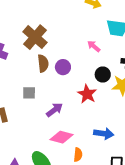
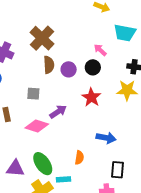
black circle: (103, 74) -> (93, 67), moved
pink diamond: (62, 137) -> (37, 126), moved

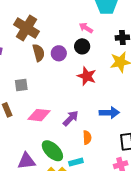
gray square: (33, 94) -> (21, 85), moved
purple arrow: (58, 112) -> (71, 118), moved

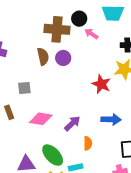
brown cross: (26, 28) -> (57, 29), moved, turned -30
black circle: (82, 46) -> (79, 19), moved
red star: (87, 76) -> (101, 84), moved

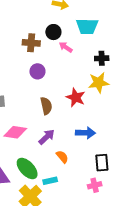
brown cross: (57, 29) -> (31, 43), size x0.7
brown semicircle: (43, 57) -> (46, 106), moved
orange semicircle: (88, 143) -> (62, 157), turned -40

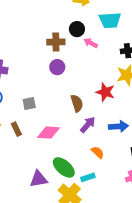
purple circle: (37, 71) -> (57, 67), moved
purple arrow: (47, 137) -> (88, 125), moved

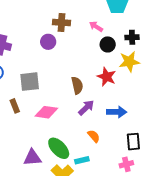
black circle: (77, 29) -> (108, 44), moved
purple circle: (57, 67) -> (48, 42), moved
gray square: (29, 104) -> (30, 82), size x1.5

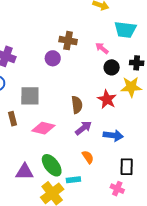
pink cross: (126, 164) -> (117, 189), turned 32

